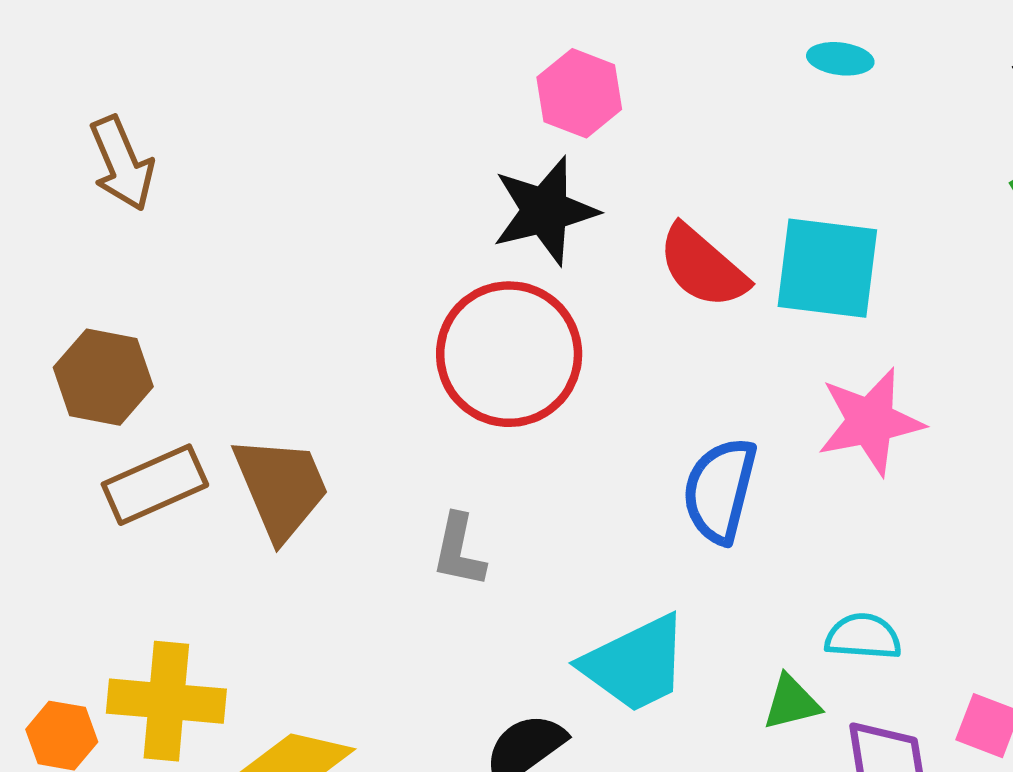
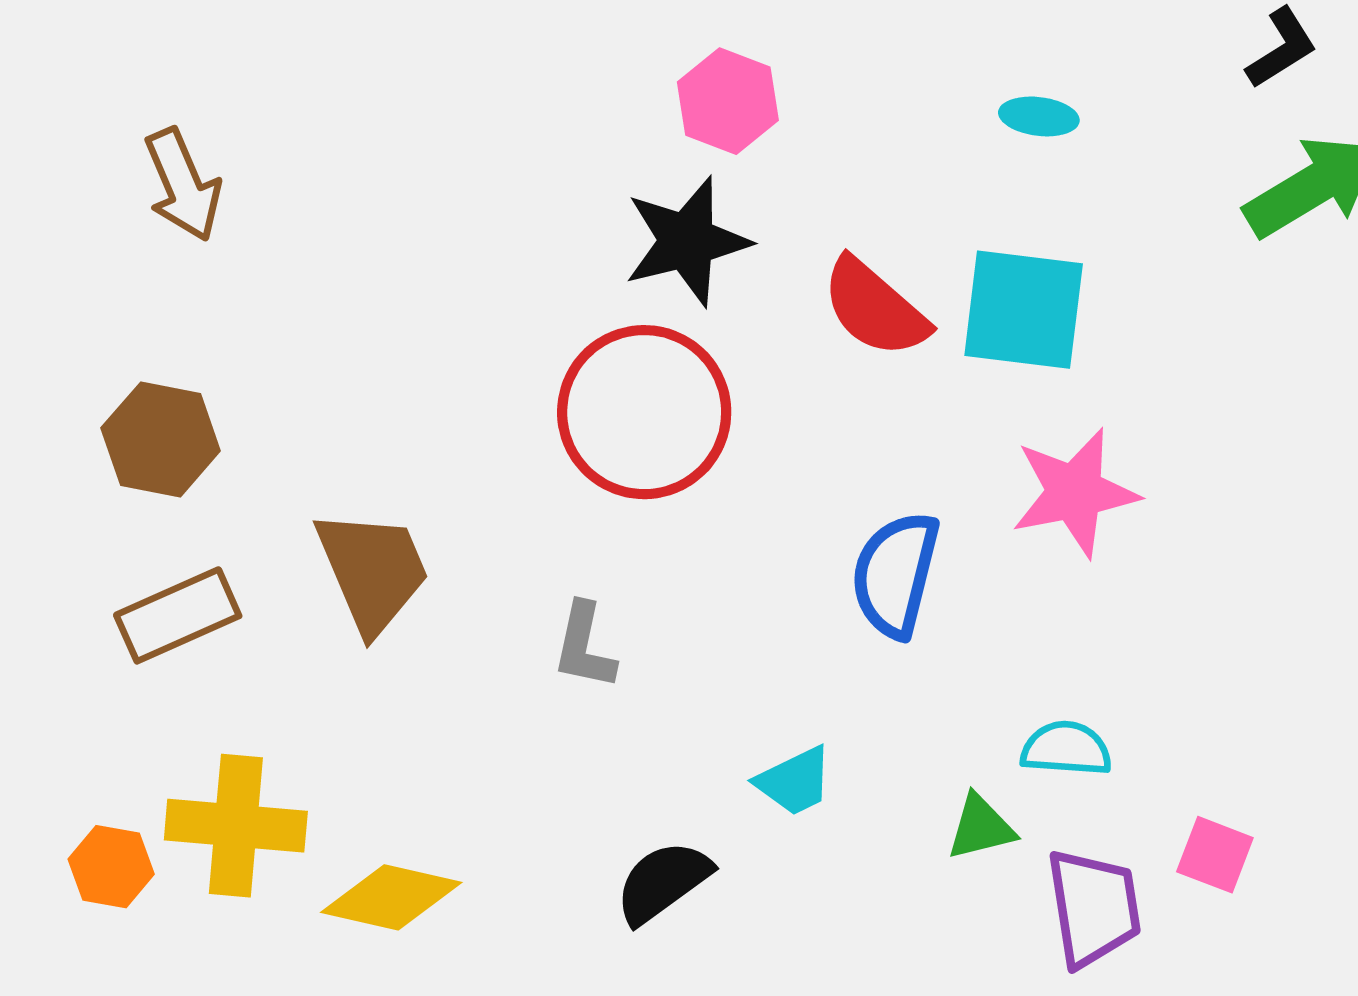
cyan ellipse: (840, 59) -> (1039, 116), moved
brown rectangle: (155, 485) -> (178, 615), moved
cyan trapezoid: (635, 664) -> (795, 781), size x0.6

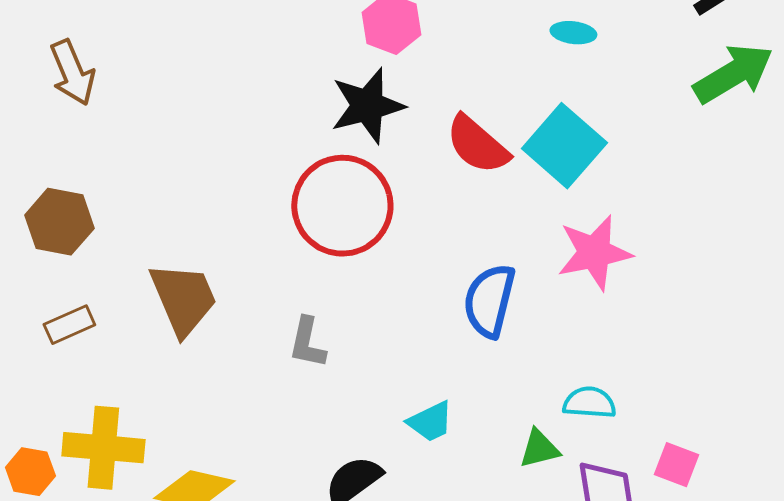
cyan square: (1024, 310) -> (564, 146), turned 34
brown rectangle: (178, 615) -> (69, 325), size x0.7

